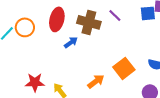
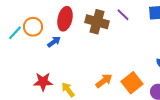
blue arrow: (71, 42) -> (54, 42), moved
orange square: (124, 68) -> (132, 83), moved

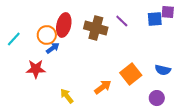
orange circle: (33, 27) -> (47, 35), moved
red star: (43, 82) -> (36, 69), moved
orange square: (132, 83) -> (131, 74), moved

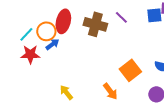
cyan line: (14, 39) -> (26, 34), moved
red star: (36, 69) -> (30, 54), moved
orange arrow: (103, 87) -> (110, 91), moved, turned 90

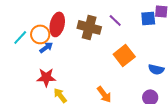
red star: (30, 54) -> (46, 77), moved
orange square: (130, 70) -> (124, 55), moved

